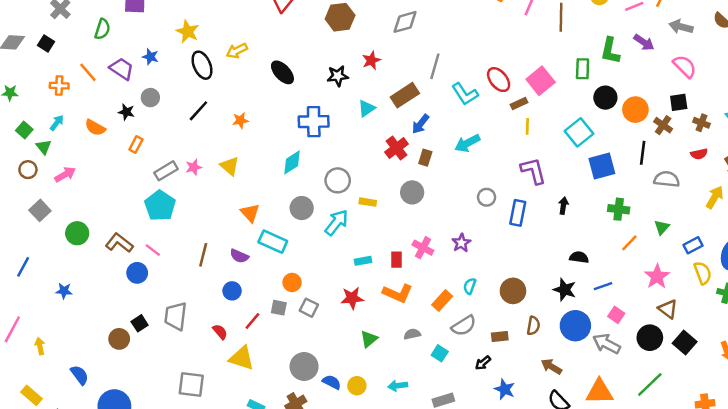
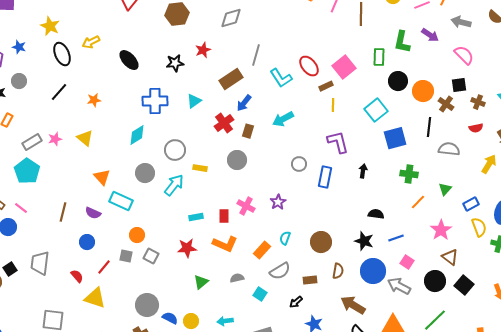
cyan triangle: (366, 108) -> (194, 101), moved
brown arrow: (551, 367) -> (353, 305), size x1.4

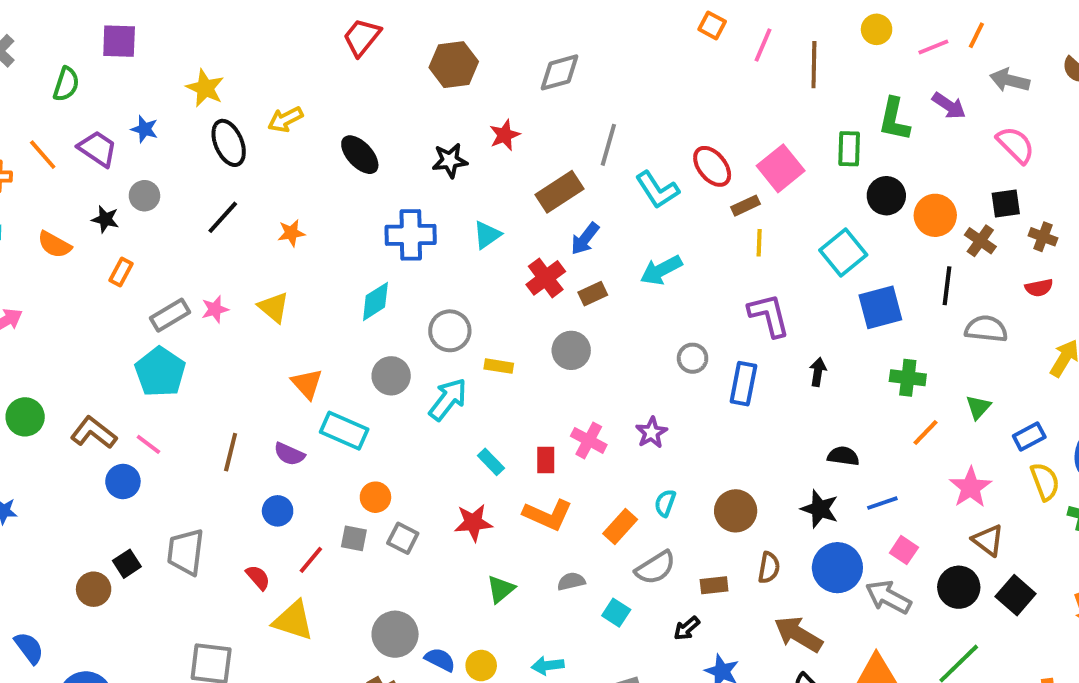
brown rectangle: (248, 131) -> (593, 294), turned 48
cyan rectangle: (196, 217) -> (491, 462), turned 56

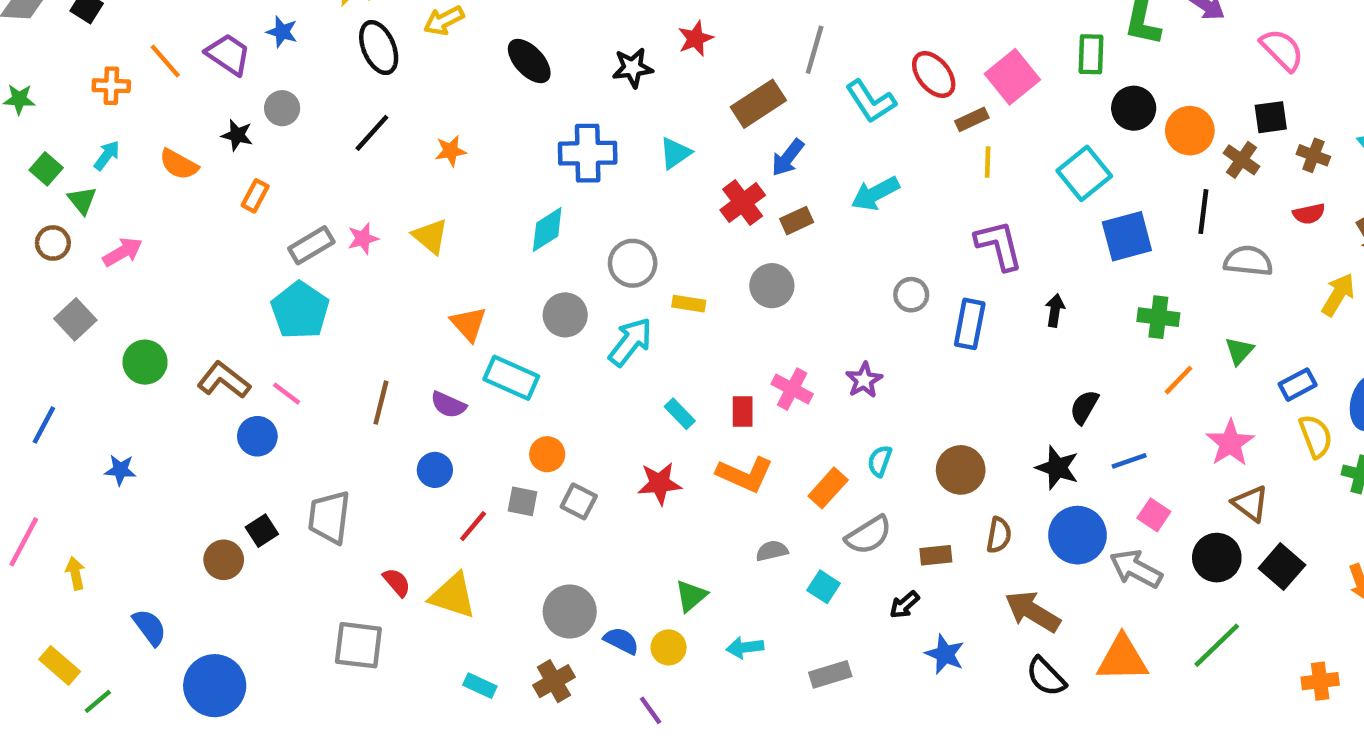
black semicircle: (843, 456) -> (1084, 407), turned -68
red semicircle: (258, 577) -> (397, 582), moved
green triangle: (501, 589) -> (691, 596), moved

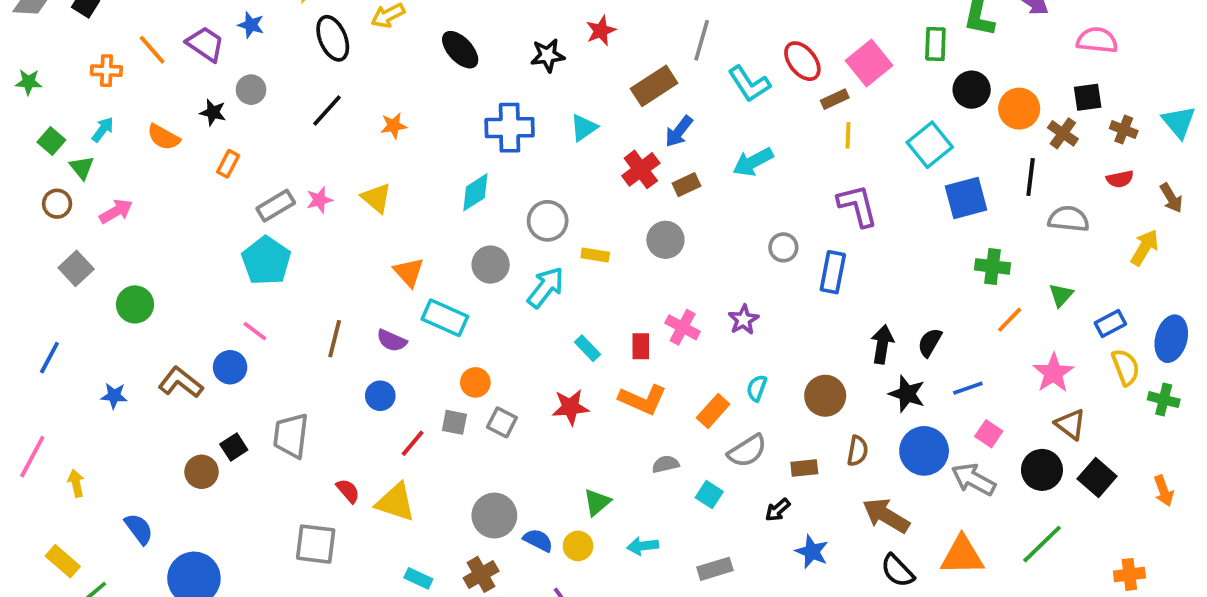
pink semicircle: (1282, 50) -> (1097, 40), turned -39
black arrow: (1055, 310) -> (882, 344), moved, size x1.4
brown L-shape: (224, 380) -> (181, 382), moved

